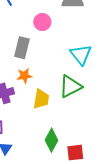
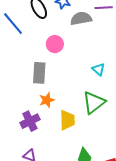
cyan triangle: (81, 55) -> (98, 69), size x0.6

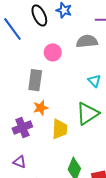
gray semicircle: (81, 18) -> (87, 41), moved

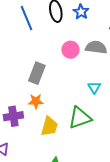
pink circle: (53, 52) -> (70, 50), moved

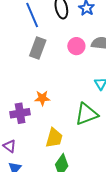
gray rectangle: (37, 73) -> (38, 48), moved
yellow trapezoid: (49, 126) -> (54, 138), moved

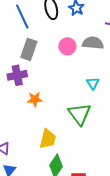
purple cross: (20, 113) -> (17, 75), moved
green triangle: (87, 114) -> (80, 114), turned -45

